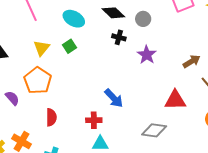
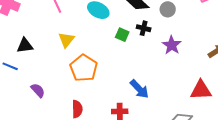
green square: (69, 46) -> (122, 35), moved, turned -32
orange pentagon: (38, 81) -> (84, 68), moved

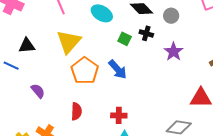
yellow triangle: (66, 40) -> (69, 42), size x1.5
blue arrow: (139, 89) -> (118, 69), moved

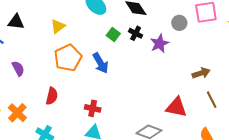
gray circle: (171, 16) -> (179, 23), moved
yellow triangle: (69, 42) -> (58, 26), size x0.6
purple star: (174, 52) -> (159, 43), moved

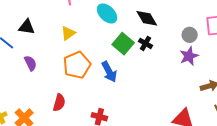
green square: (113, 34) -> (123, 44), size x1.5
purple star: (159, 43) -> (189, 56), moved
purple semicircle: (18, 68) -> (30, 63), moved

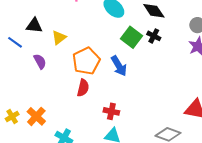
yellow triangle: (68, 33) -> (59, 38), moved
red semicircle: (59, 103) -> (83, 88), moved

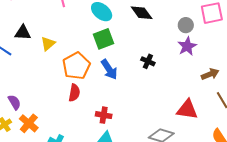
black cross: (154, 36) -> (148, 61), moved
green square: (131, 37) -> (103, 39), moved, turned 35
purple semicircle: (40, 61) -> (14, 102), moved

